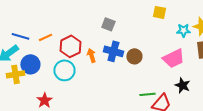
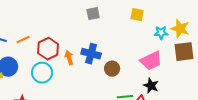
gray square: (108, 24) -> (93, 14), moved, turned -32
brown circle: (134, 56) -> (112, 69), moved
black star: (182, 85) -> (151, 86), moved

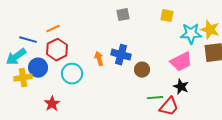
cyan star: (161, 33) -> (191, 34), size x1.5
orange line: (23, 40) -> (53, 29), moved
red hexagon: (48, 49) -> (57, 50), moved

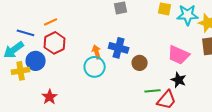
cyan star: (191, 34) -> (188, 15), moved
pink trapezoid: (181, 62) -> (179, 55), turned 50
cyan circle: (72, 74) -> (95, 67), moved

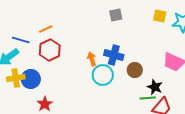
blue circle: (36, 61) -> (31, 79), moved
cyan circle: (95, 67) -> (103, 75), moved
black star: (179, 80) -> (155, 87), moved

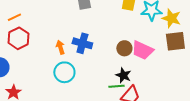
brown circle: (135, 70) -> (124, 48), moved
cyan circle: (103, 75) -> (64, 72), moved

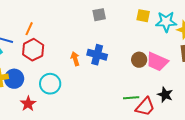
orange line: (14, 17) -> (29, 29), turned -40
cyan circle: (64, 72) -> (50, 84), moved
black star: (123, 75) -> (165, 95), moved

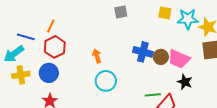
blue cross: (97, 55) -> (143, 52), moved
blue circle: (14, 79) -> (49, 73), moved
cyan circle: (50, 84) -> (106, 81), moved
black star: (165, 95) -> (185, 82), moved

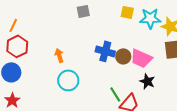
green line: (153, 95) -> (115, 94), turned 63

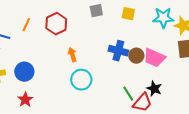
yellow square: (127, 12) -> (128, 14), moved
red hexagon: (17, 46) -> (56, 24), moved
black star: (147, 81) -> (154, 89), moved

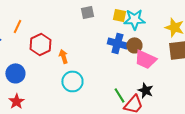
cyan star: (163, 18) -> (134, 19), moved
red hexagon: (56, 24) -> (40, 44), moved
blue cross: (118, 51) -> (117, 43), moved
brown circle: (136, 56) -> (134, 45), moved

